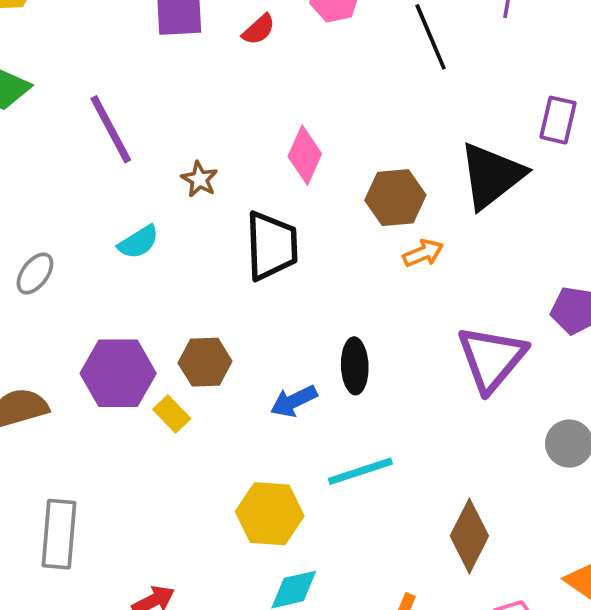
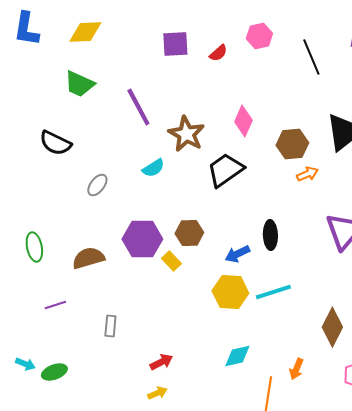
brown star: (199, 179) -> (186, 134), size x1.8
black trapezoid: (272, 246) -> (225, 170), turned -123
yellow hexagon: (270, 514) -> (230, 292), moved
gray rectangle: (59, 534) -> (110, 326), size x0.6

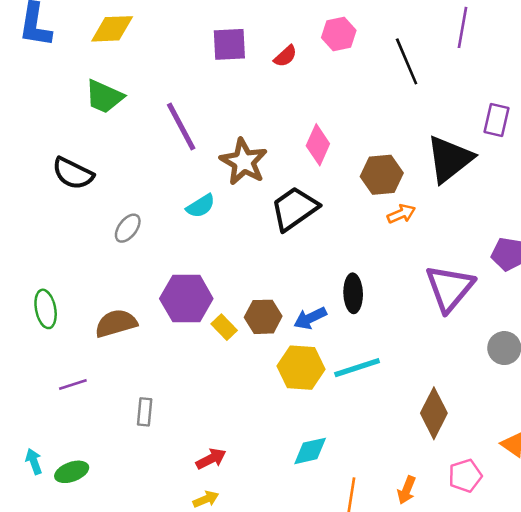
brown hexagon: (189, 233) -> (263, 317), moved
cyan arrow: (25, 364) -> (34, 461), turned -132
orange arrow: (296, 369) -> (407, 490), moved

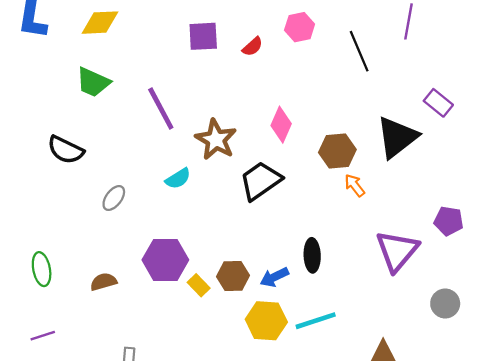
purple rectangle: (496, 120) -> (438, 103), turned -64
orange arrow: (401, 214) -> (355, 185), turned -105
brown semicircle: (116, 323) -> (103, 282), size x0.7
purple line: (73, 385) -> (43, 336), moved

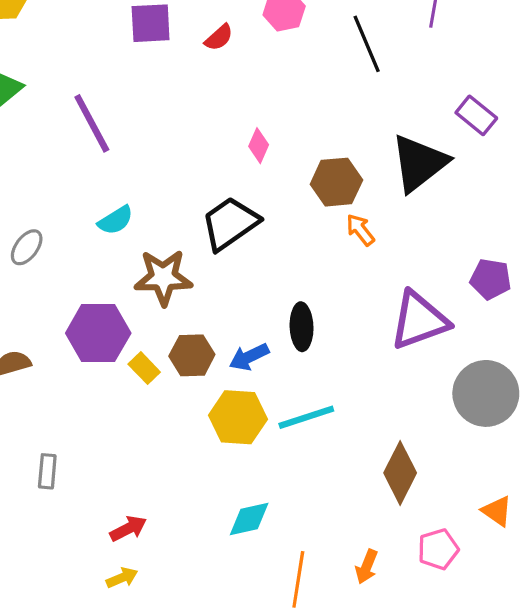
pink diamond: (281, 125) -> (259, 146), size x0.7
brown star: (216, 140) -> (163, 277), moved, turned -30
purple triangle: (397, 251) -> (419, 320), turned 30
gray circle: (445, 303) -> (486, 393), size x1.6

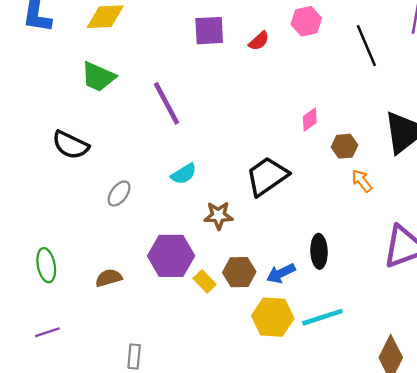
pink diamond: (259, 146) -> (310, 120), moved, turned 30
brown hexagon: (336, 182) -> (344, 146), size x0.7
brown star: (163, 277) -> (218, 215), size x0.7

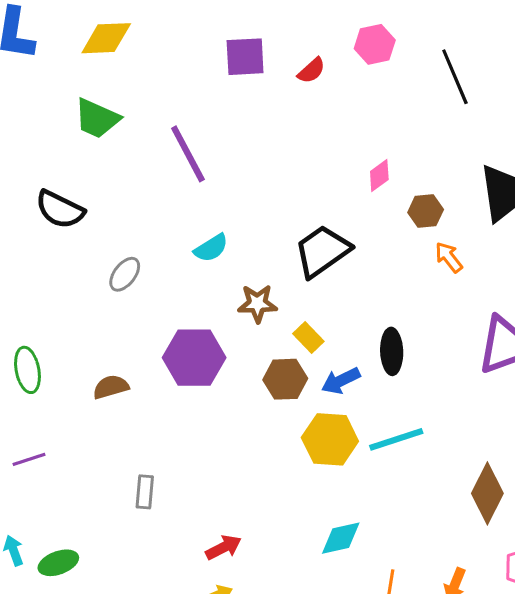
yellow rectangle: (205, 281) -> (308, 338), moved

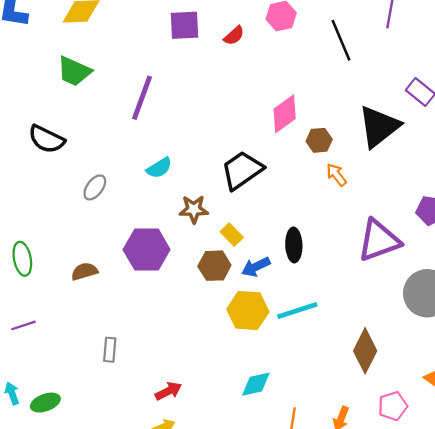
purple line: (188, 154) -> (142, 98), turned 48
pink diamond: (379, 175) -> (285, 114), size x1.6

